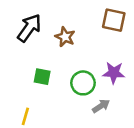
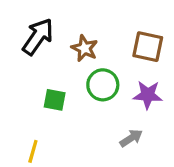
brown square: (114, 20) -> (148, 47), moved
green circle: (83, 83) -> (103, 85), moved

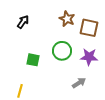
black arrow: (38, 37) -> (23, 22), size x0.6
brown star: (85, 48) -> (67, 19), moved

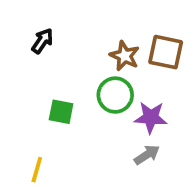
brown star: (67, 19) -> (125, 56), moved
purple star: (89, 57) -> (151, 117), moved

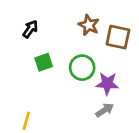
brown star: (125, 56) -> (89, 25), moved
green square: (61, 112) -> (44, 62), moved, turned -30

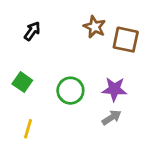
green square: (44, 62) -> (22, 82), moved, turned -36
green circle: (82, 68) -> (70, 91), moved

